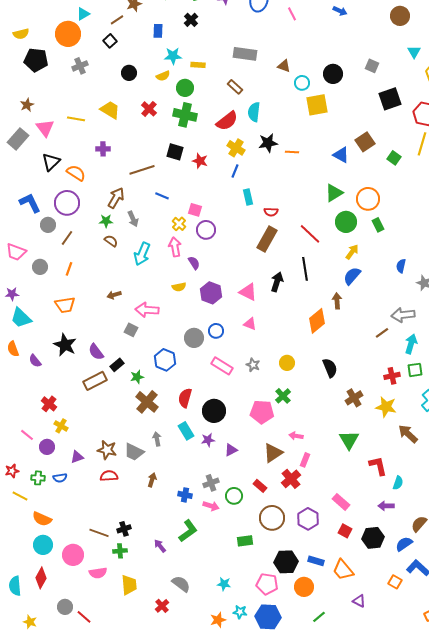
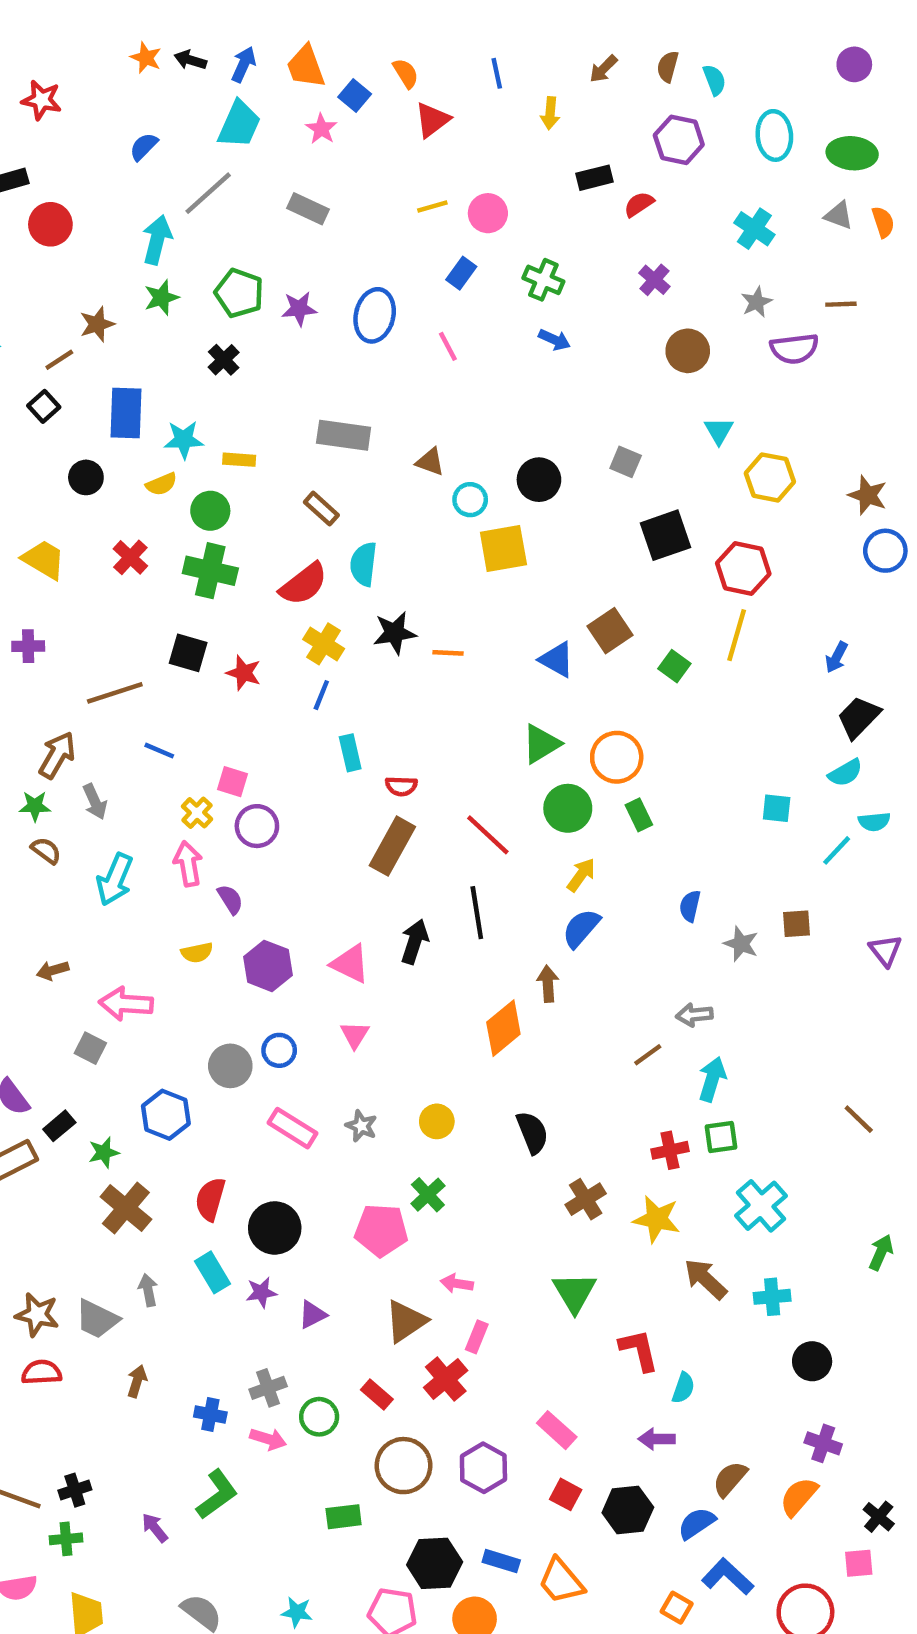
blue rectangle: (158, 31) -> (126, 413), moved, size x1.6
gray arrow: (403, 315) -> (694, 1015), size x0.7
pink triangle: (250, 324) -> (355, 1035), turned 40

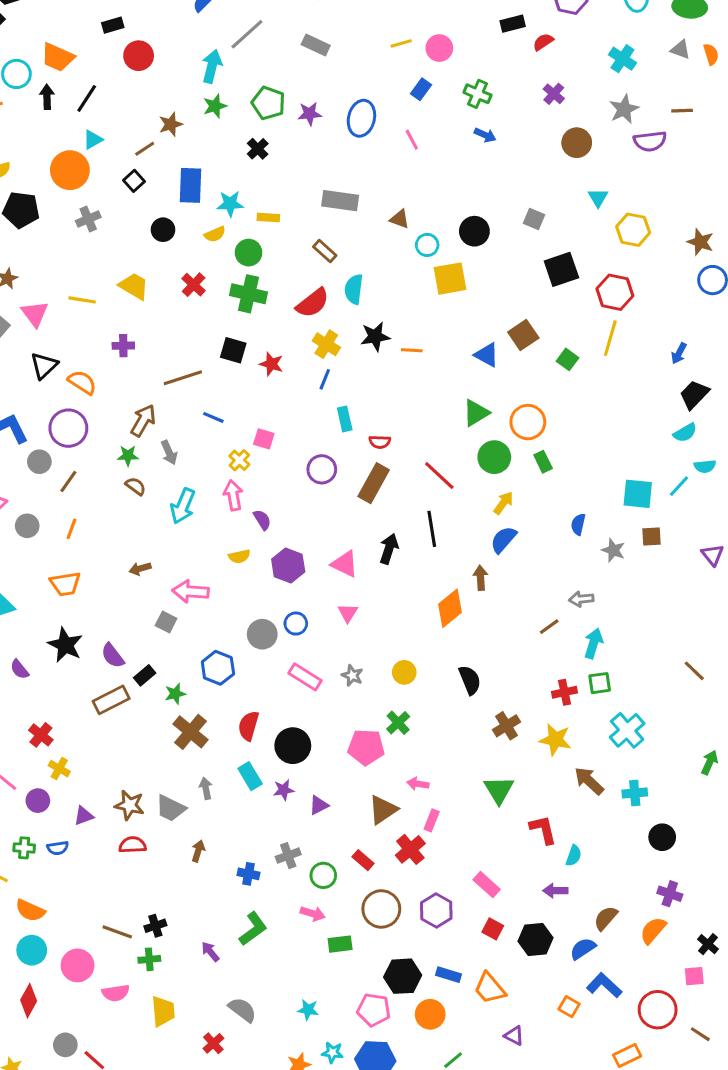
gray star: (757, 302) -> (624, 109), size x1.4
cyan square: (777, 808) -> (638, 494), moved, size x1.5
purple circle: (257, 826) -> (322, 469), moved
pink arrow: (268, 1439) -> (313, 914), moved

